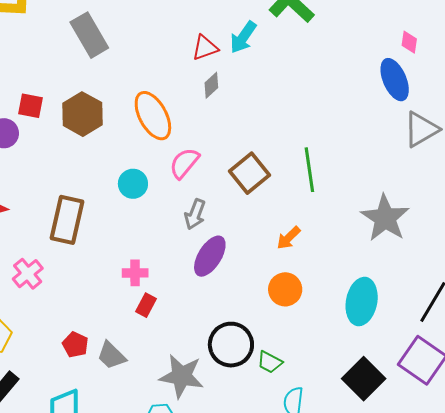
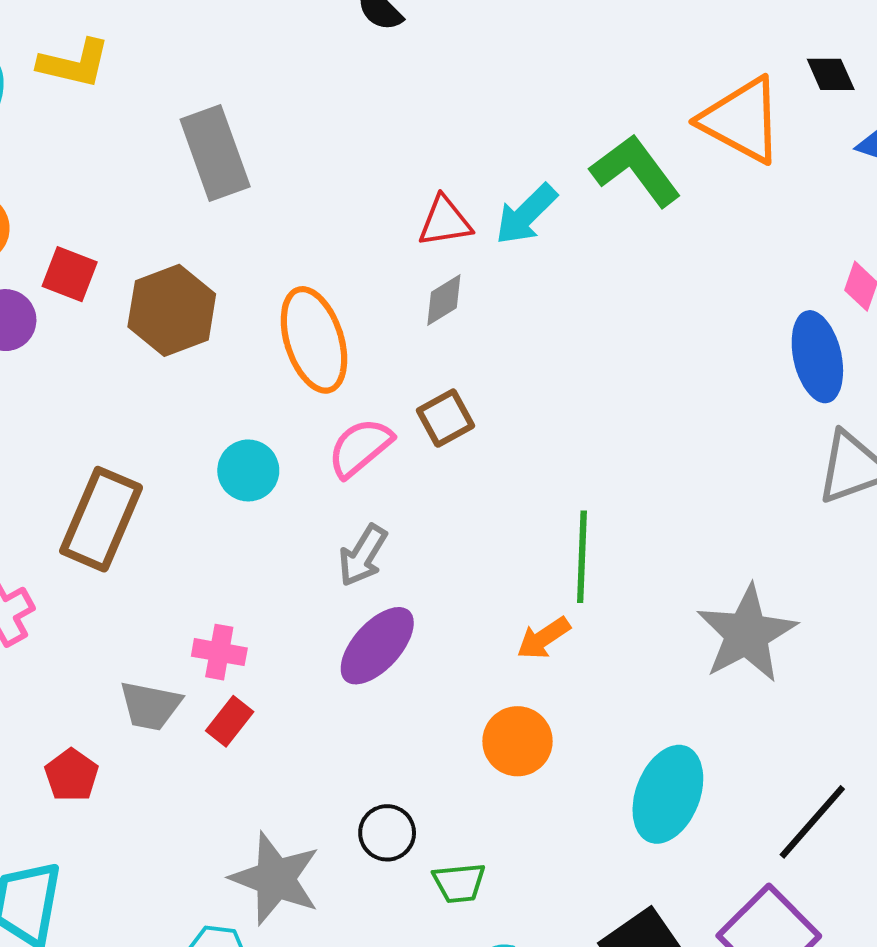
green line: (309, 170) -> (582, 557), moved
brown square: (249, 173) -> (446, 418), moved, size x0.7
black circle: (231, 345) -> (387, 833), size x0.6
gray trapezoid: (111, 355) -> (150, 706), moved, turned -44
green trapezoid: (270, 362) -> (459, 883), turned -44

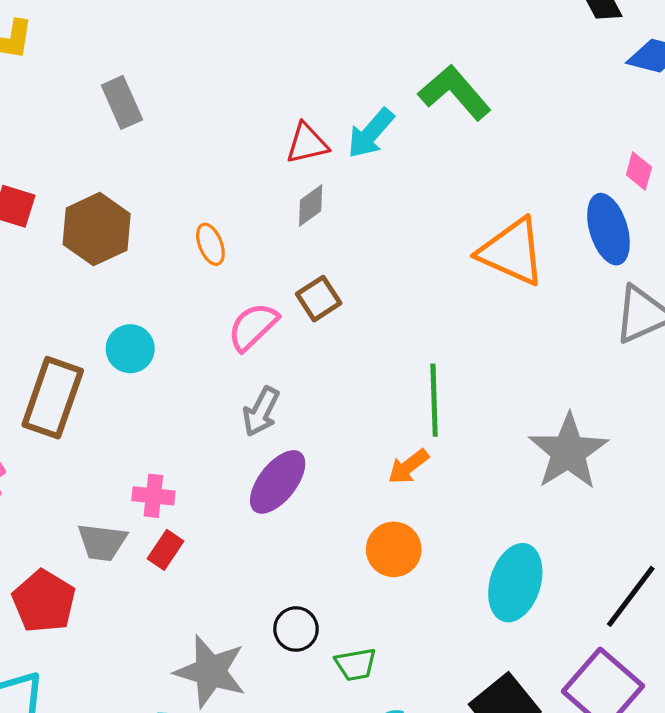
orange triangle: (742, 120) -> (512, 252), moved
gray rectangle: (215, 153) -> (122, 102), size x0.7
orange ellipse: (314, 340) -> (210, 244), size x0.5
cyan circle: (248, 470) -> (130, 349), moved
red pentagon: (72, 775) -> (44, 601), size x1.5

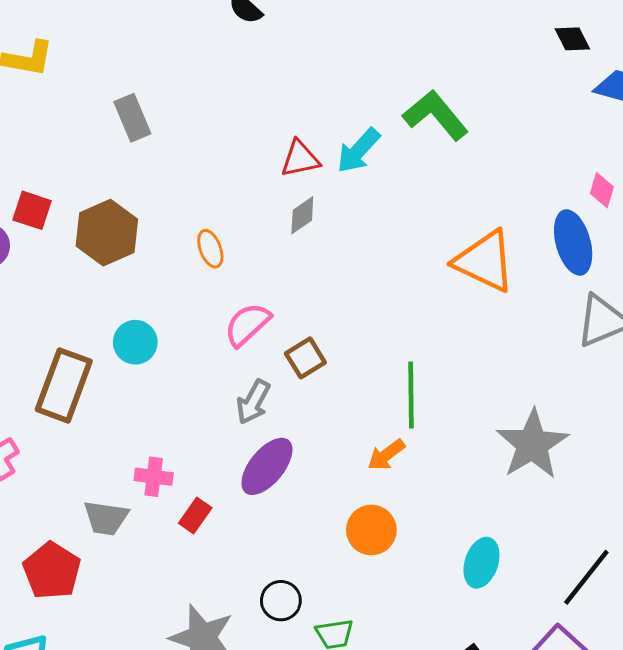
brown square: (319, 299) -> (305, 358), moved
red rectangle: (165, 550) -> (195, 516), moved
cyan ellipse: (515, 583) -> (481, 563), size x0.7

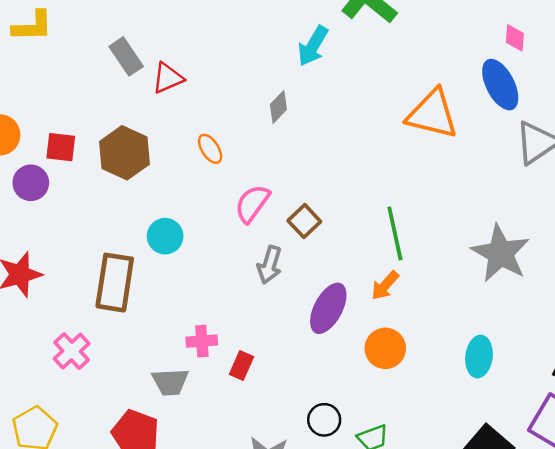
red triangle: (300, 159) -> (168, 78), moved
purple ellipse: (267, 466) -> (328, 308), moved

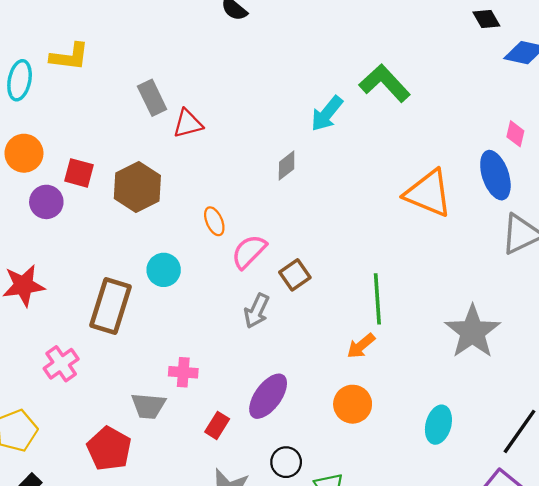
orange ellipse: (210, 149) -> (214, 221), moved
purple ellipse: (328, 308) -> (268, 396), moved
red rectangle: (241, 365) -> (217, 425), moved

